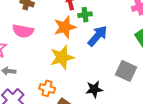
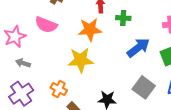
green cross: (85, 15) -> (123, 18), moved
blue arrow: (98, 36) -> (138, 48), moved

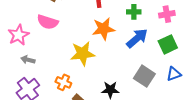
green cross: (123, 18) -> (134, 12), moved
orange star: (90, 30) -> (103, 29), moved

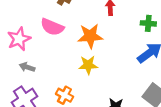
orange star: (103, 29) -> (90, 36), moved
yellow star: (83, 54) -> (88, 65), size x0.7

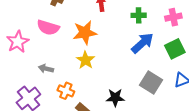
yellow star: (88, 65) -> (85, 60), turned -30
gray arrow: (27, 67) -> (46, 69), moved

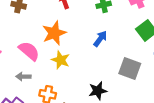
pink semicircle: (48, 27) -> (29, 51), moved, turned -145
blue arrow: (142, 43) -> (100, 39), moved, size x0.7

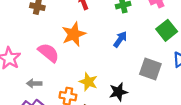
yellow star: (61, 60) -> (88, 82), moved
gray arrow: (23, 77) -> (34, 83), moved

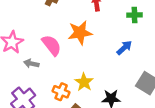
gray arrow: (34, 83) -> (31, 64), moved

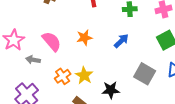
orange star: (80, 33) -> (84, 38), moved, size x0.7
orange cross: (61, 92) -> (63, 76), moved, turned 35

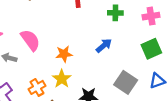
orange star: (84, 38) -> (64, 54), moved
orange cross: (63, 76) -> (37, 87), moved

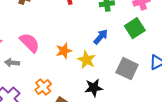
green square: (151, 49) -> (135, 28), moved
yellow star: (62, 79) -> (86, 60), moved

